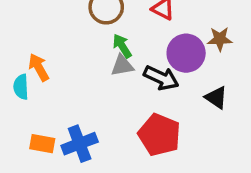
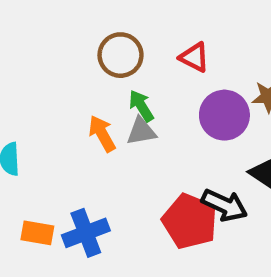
orange arrow: (39, 67) -> (102, 134), moved
black arrow: (161, 78) -> (224, 205), moved

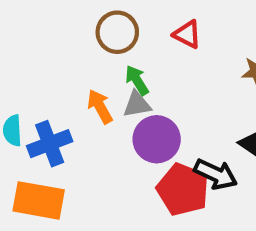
purple circle: (224, 115) -> (157, 139), moved
orange rectangle: (37, 233) -> (39, 200), size x1.6
blue cross: (86, 233) -> (50, 144), moved

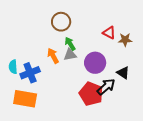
red triangle: (187, 34) -> (109, 33), moved
purple circle: (157, 139) -> (95, 63), moved
black arrow: (216, 174) -> (106, 87), turned -66

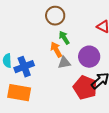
gray triangle: (70, 55) -> (64, 63), moved
orange arrow: (53, 56) -> (56, 50), moved

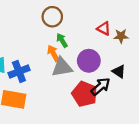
gray triangle: (64, 63) -> (62, 67), size x1.5

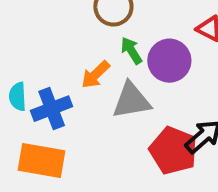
orange arrow: (53, 53) -> (95, 75), moved, turned -105
purple circle: (89, 61) -> (169, 61), moved

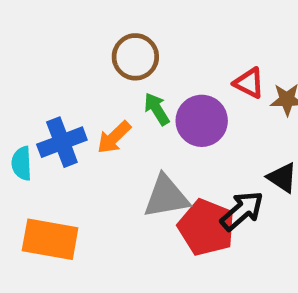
gray triangle: (131, 101) -> (166, 197), moved
blue cross: (52, 109) -> (62, 142), moved

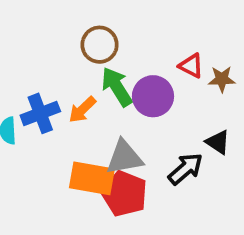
green arrow: (157, 109) -> (117, 87), size x1.5
red pentagon: (206, 227) -> (124, 194), moved
orange rectangle: (50, 239) -> (92, 178), moved

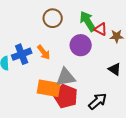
green arrow: (117, 87) -> (88, 21), moved
orange arrow: (82, 110) -> (44, 52), turned -84
black arrow: (185, 169) -> (98, 101), moved

